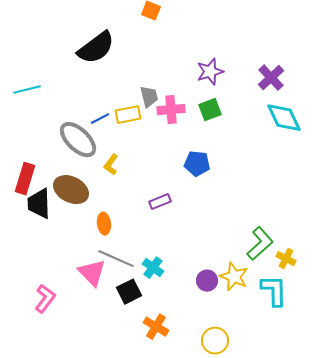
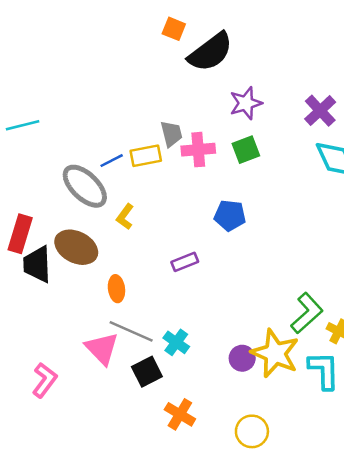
black semicircle: (96, 48) -> (210, 52), moved
yellow star: (234, 277) -> (275, 353), size x1.4

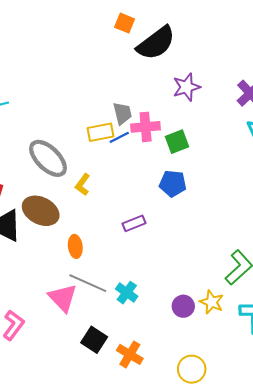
green square: (246, 150) -> (177, 142), moved
blue line: (112, 161) -> (119, 137), moved
yellow star: (275, 353) -> (212, 302), size x0.6
black square: (147, 372) -> (94, 340), moved, turned -30

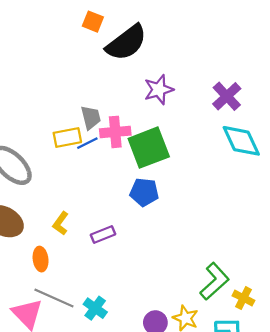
green square: (177, 142) -> (149, 148), size x1.6
yellow L-shape: (83, 185) -> (61, 223), moved

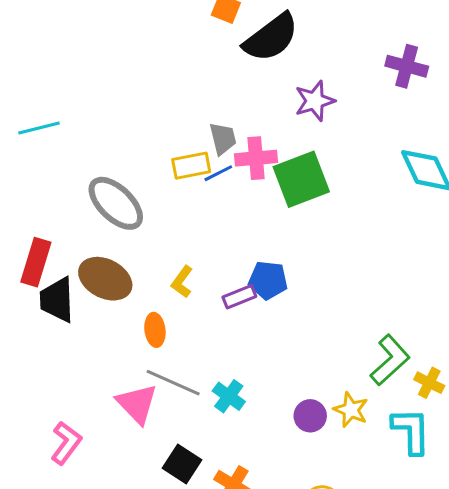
purple cross: (227, 96) -> (407, 66), moved, turned -32
blue pentagon: (144, 192) -> (268, 280), moved

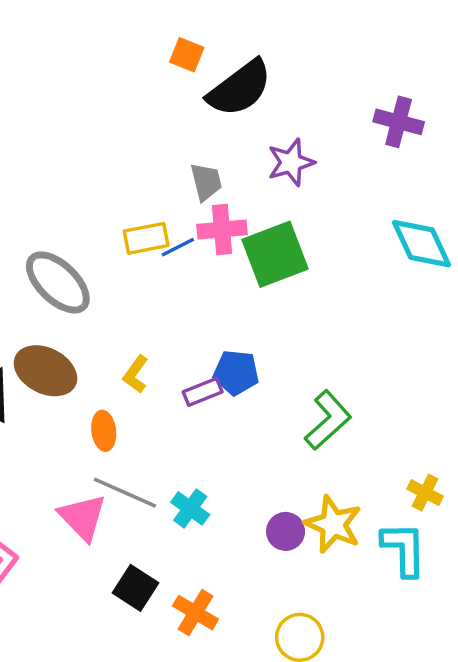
gray trapezoid: (223, 139) -> (206, 182), moved
green L-shape: (390, 360) -> (328, 420), moved
yellow star: (351, 410) -> (333, 524), size x1.4

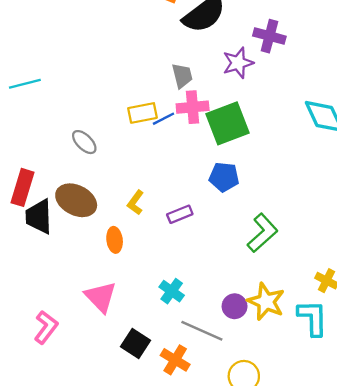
purple cross: (399, 122) -> (269, 36), moved
gray ellipse: (58, 282) -> (84, 142), size x0.6
blue pentagon: (236, 373) -> (224, 177), moved
gray line: (125, 493) -> (202, 331), moved

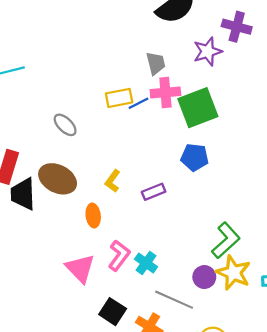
green L-shape: (262, 233) -> (226, 240), moved
pink L-shape: (46, 327) -> (119, 255), moved

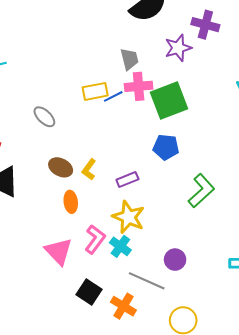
brown ellipse: (58, 179) -> (61, 167), moved, size x0.7
green L-shape: (226, 240) -> (201, 191), moved
yellow star: (233, 273) -> (128, 217), moved

